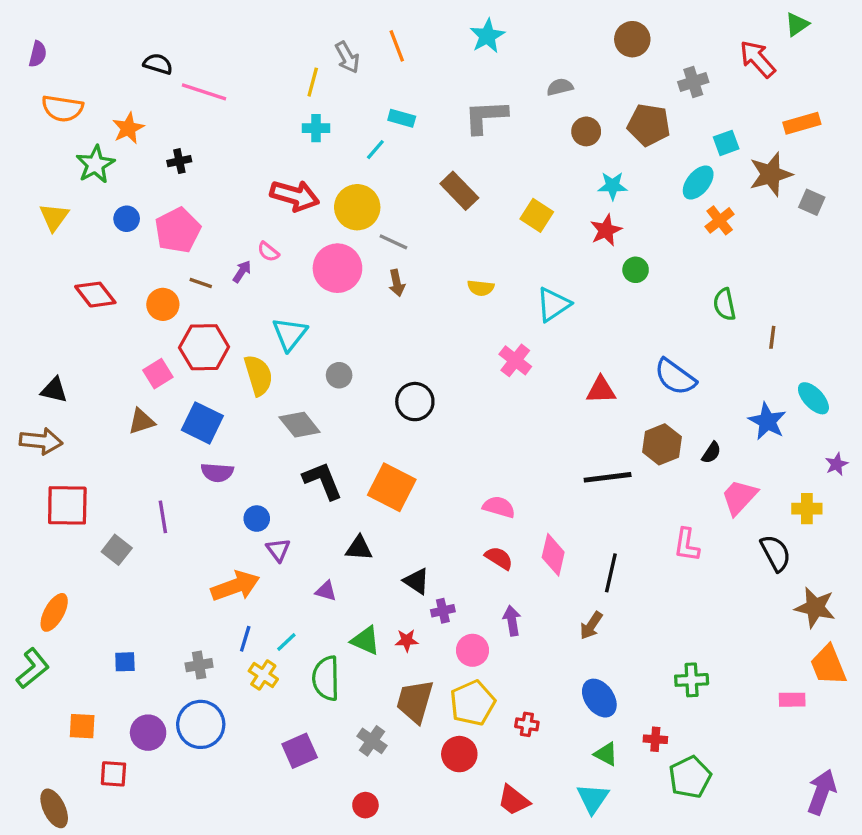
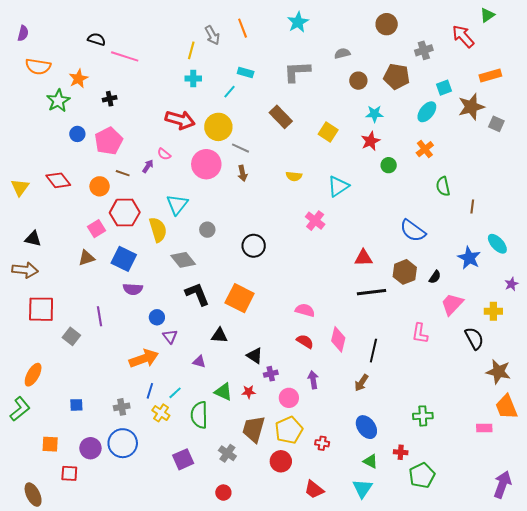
yellow triangle: (54, 217) -> (20, 187), moved
orange cross: (720, 220) -> (425, 149), moved
red triangle: (601, 390) -> (363, 258), moved

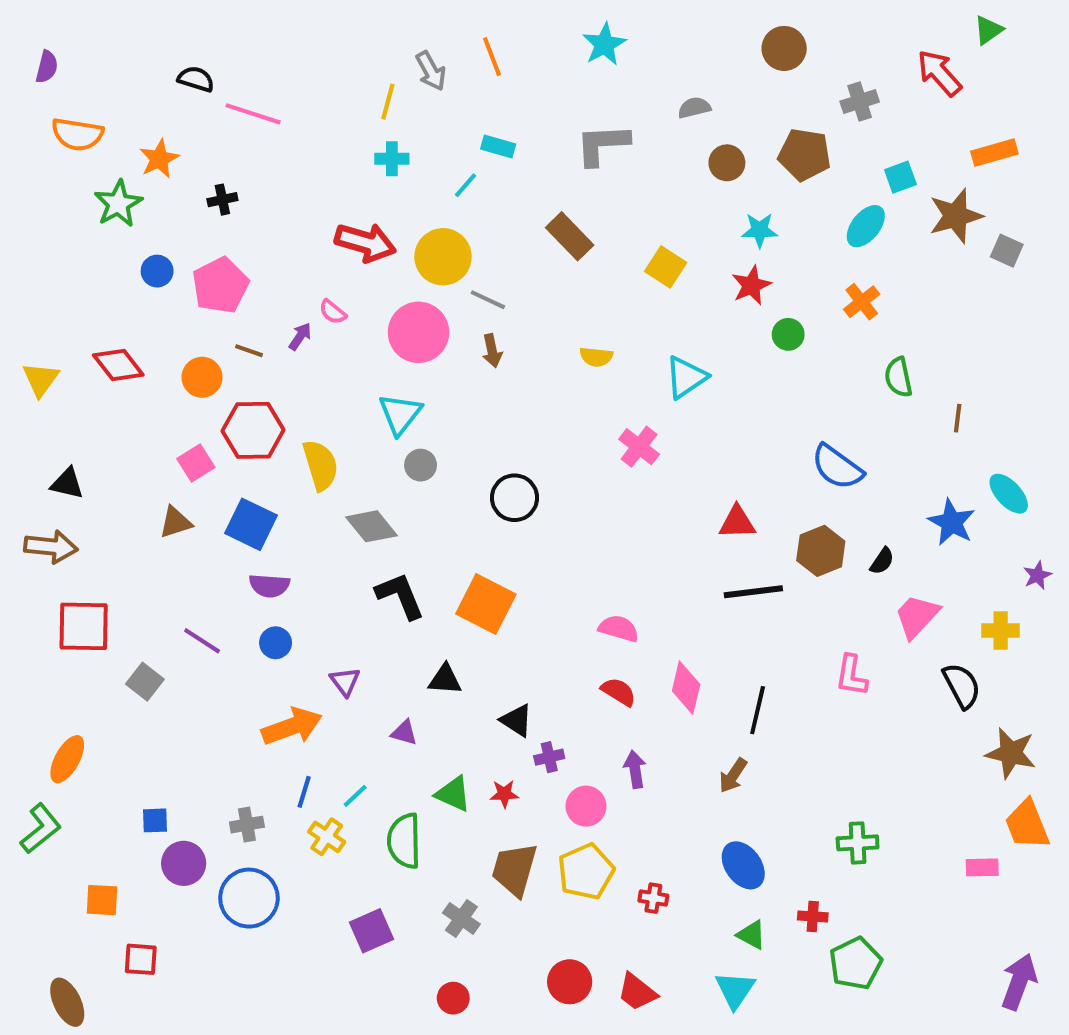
cyan triangle: (177, 204) -> (400, 414), moved
purple line: (100, 316) -> (202, 641), turned -48
blue circle: (157, 317) -> (276, 643), moved
purple circle: (90, 448) -> (184, 863), moved
red circle: (281, 461) -> (570, 982), moved

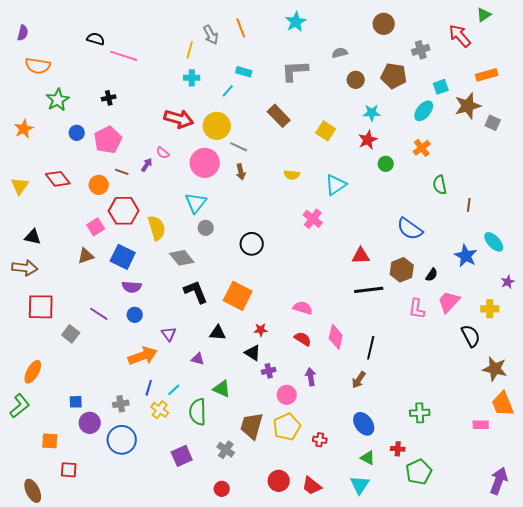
orange star: (159, 159) -> (24, 129), moved
pink L-shape: (851, 675) -> (417, 309), moved
red star: (504, 794) -> (261, 330), moved

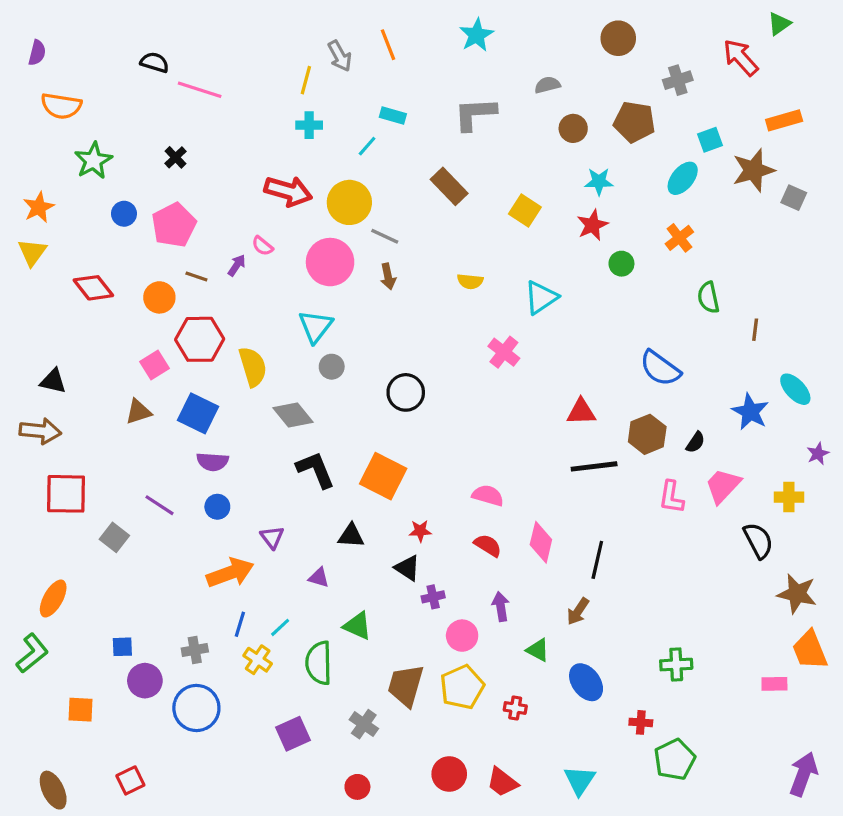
black cross: (109, 98) -> (175, 157), turned -32
yellow triangle: (20, 186) -> (32, 252), moved
green triangle: (368, 458) -> (538, 650), moved
red square: (69, 470) -> (130, 780), moved, turned -30

